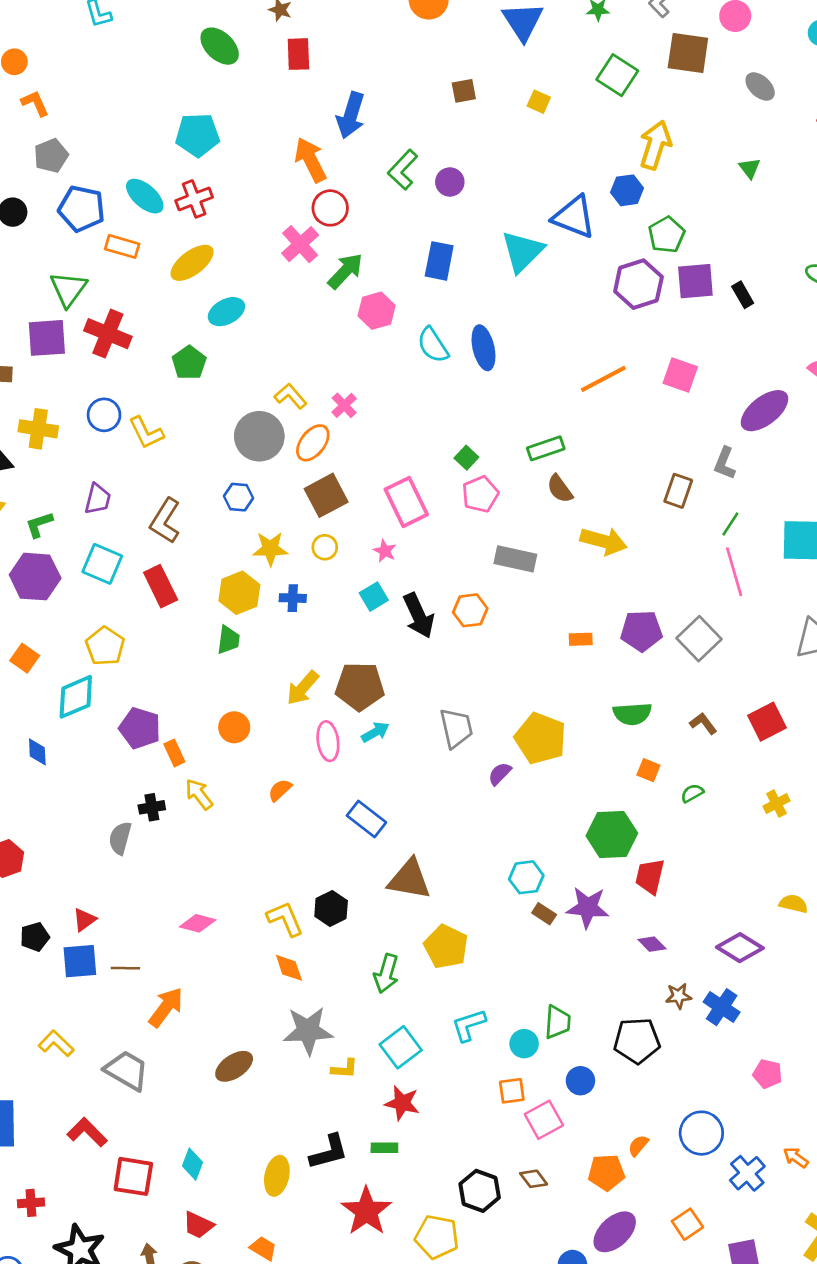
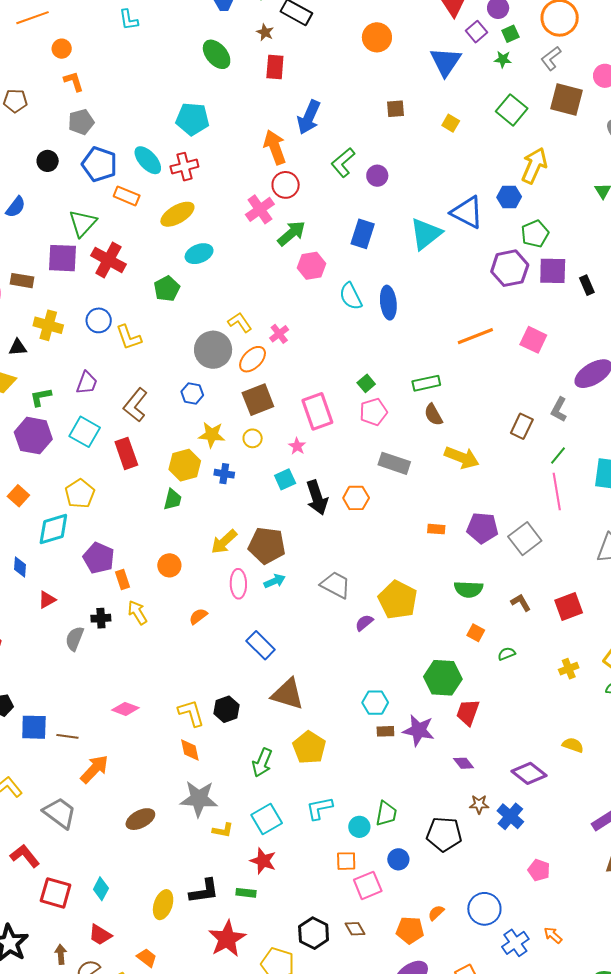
gray trapezoid: (456, 728) -> (336, 585), turned -56
brown rectangle: (544, 914) -> (385, 731), turned -42
red triangle: (84, 920) -> (47, 600), moved

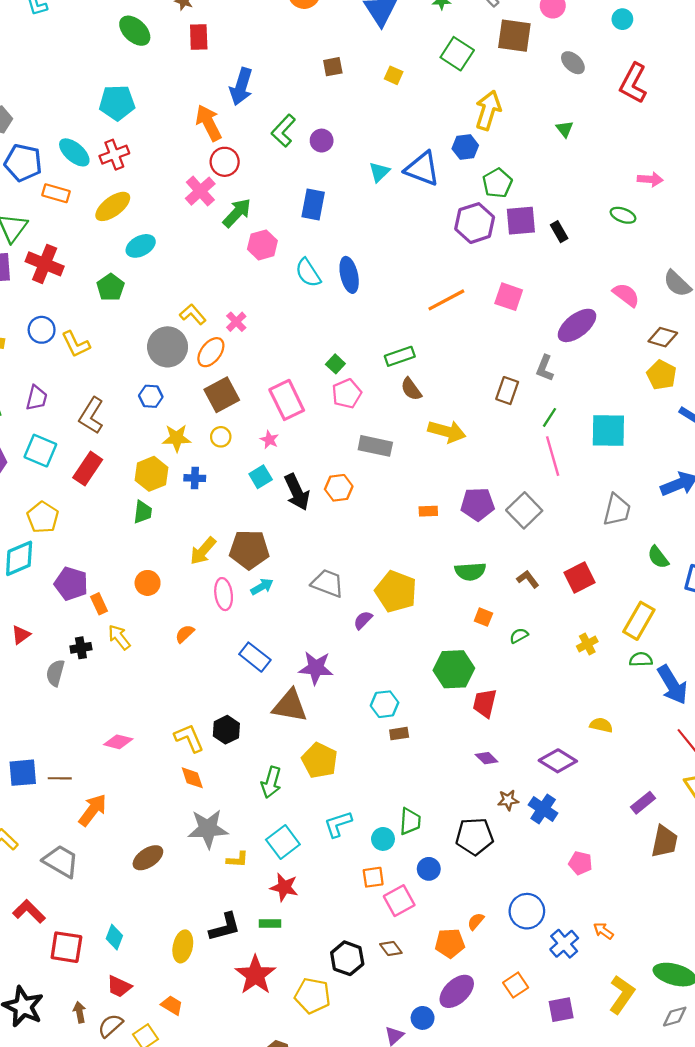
cyan triangle: (426, 234) -> (379, 172), moved, size x0.6
red rectangle: (126, 453) -> (88, 469), turned 60
purple star: (419, 730) -> (316, 668), moved

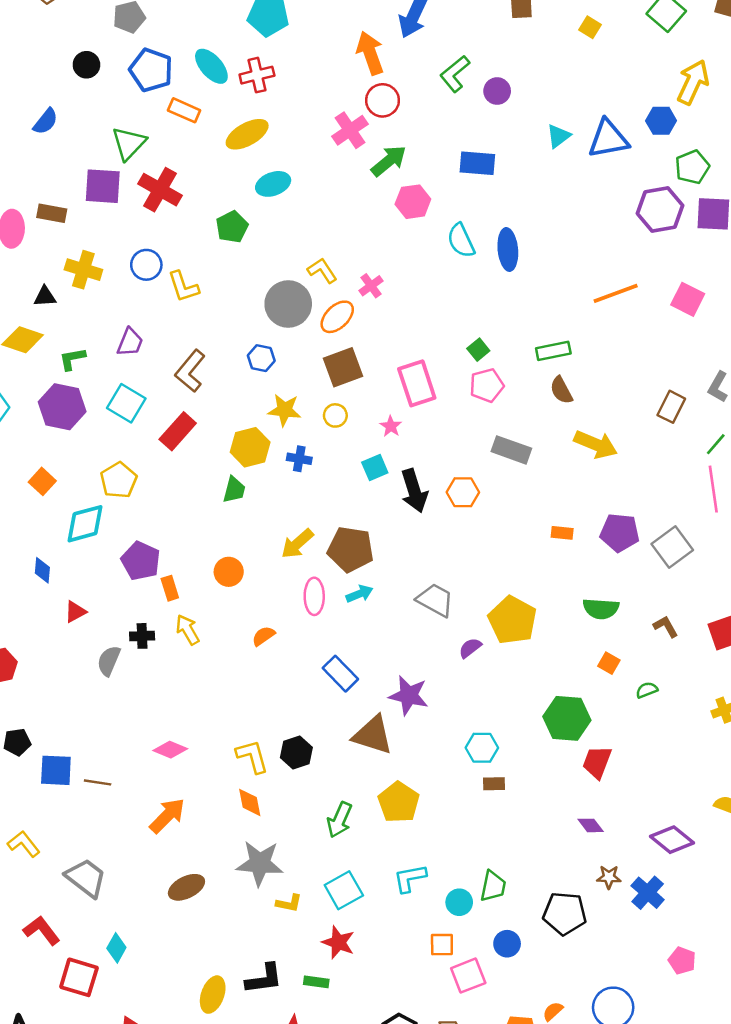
blue triangle: (422, 169) -> (608, 139), turned -39
blue rectangle: (313, 205) -> (477, 163), turned 76
orange arrow: (93, 810) -> (167, 816), moved
cyan diamond: (114, 937) -> (116, 948), moved

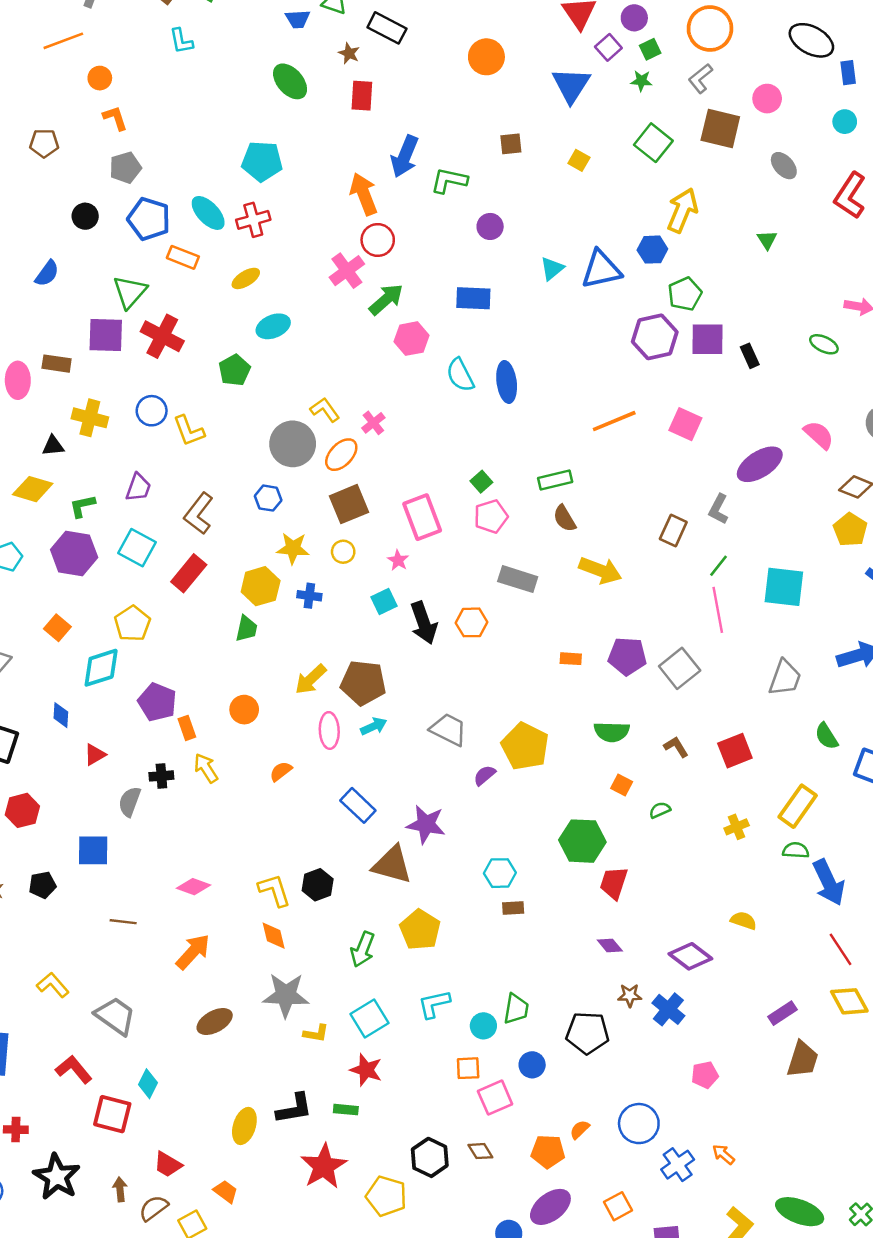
green L-shape: (455, 74) -> (449, 180), moved, turned 54
yellow ellipse: (247, 134) -> (246, 278), size x0.7
blue square: (56, 770) -> (93, 850), moved
pink pentagon: (682, 961) -> (705, 1075), turned -30

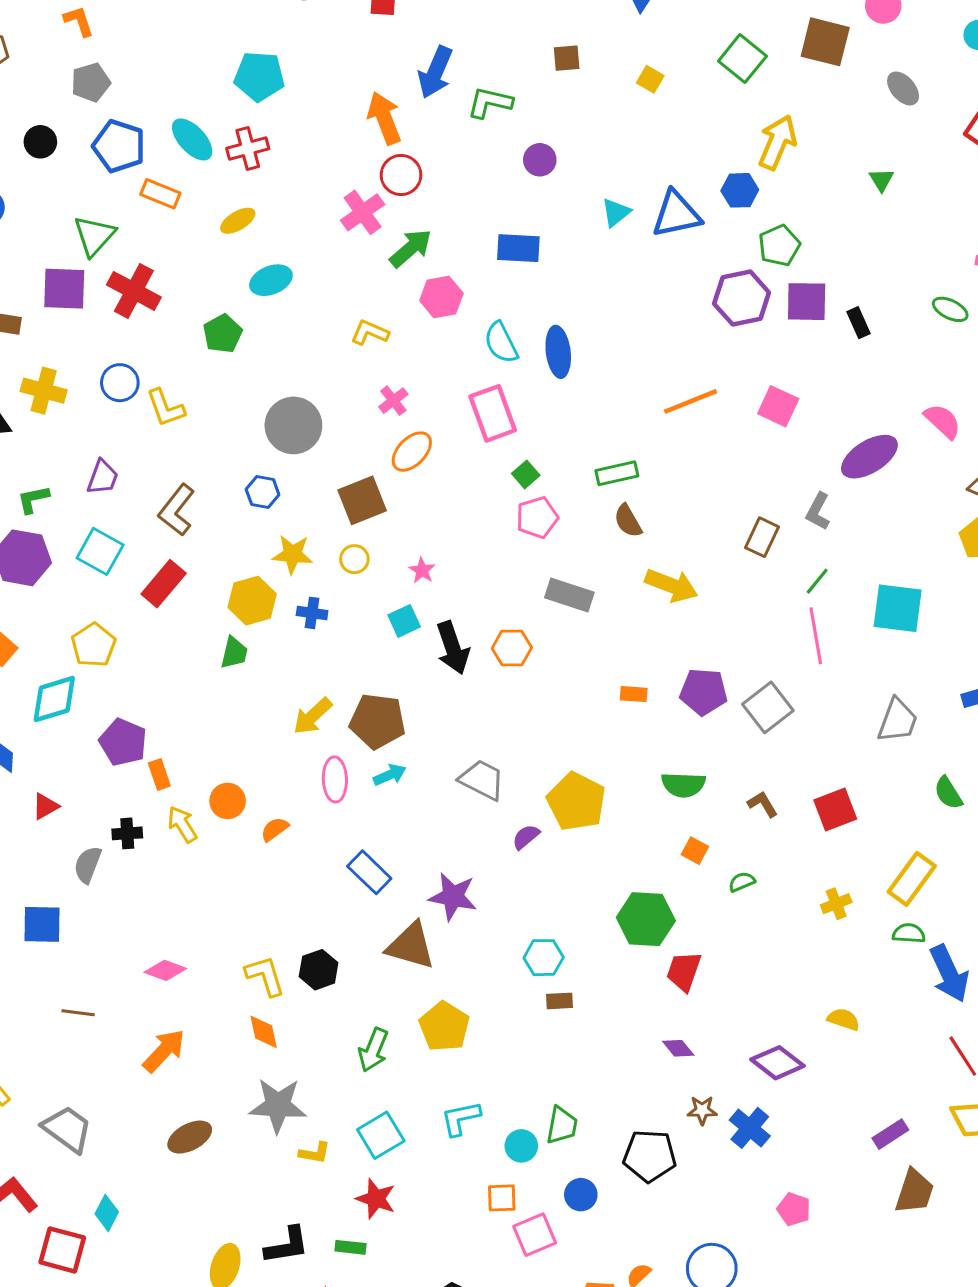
yellow L-shape: (325, 410) -> (370, 333), moved, turned -32
orange ellipse: (341, 455) -> (412, 452), moved
pink rectangle: (422, 517) -> (493, 413), moved
orange circle: (244, 710) -> (228, 801), moved
pink pentagon: (705, 1075) -> (794, 1209), turned 30

